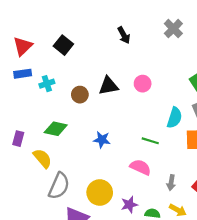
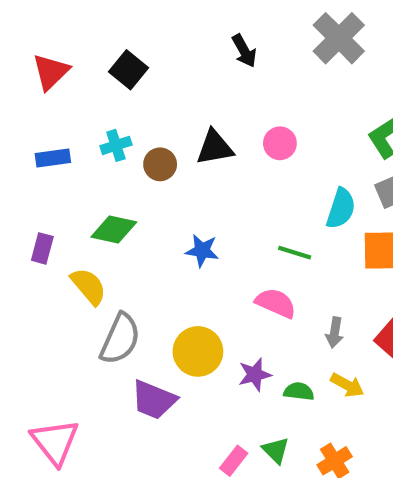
gray cross: (173, 29) -> (339, 38), size x1.4
blue rectangle: (23, 74) -> (53, 158), moved
cyan cross: (47, 84) -> (116, 145), moved

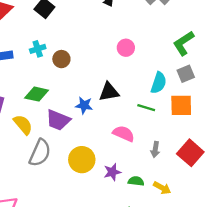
black triangle: (215, 147) -> (109, 92), moved
green line: (295, 253) -> (146, 108), moved
yellow arrow: (347, 385) -> (162, 188), moved
purple trapezoid: (154, 400) -> (58, 120), moved

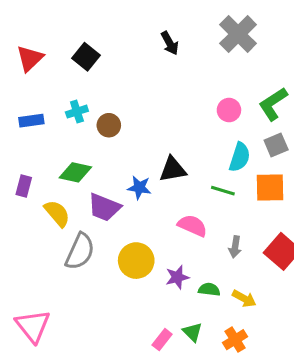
pink circle: (126, 48) -> (229, 110), moved

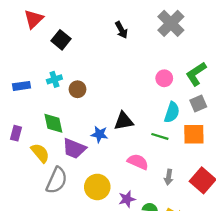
red triangle: (30, 58) -> (34, 19), moved
green diamond: (75, 172) -> (53, 123), turned 65

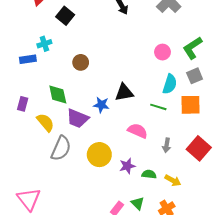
cyan cross: (54, 79) -> (44, 44), moved

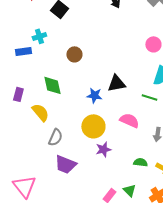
purple trapezoid: (78, 118) -> (65, 164), moved
gray semicircle: (61, 148) -> (55, 137), size x0.7
yellow circle: (99, 155) -> (93, 126), moved
purple star: (127, 166) -> (103, 149), moved

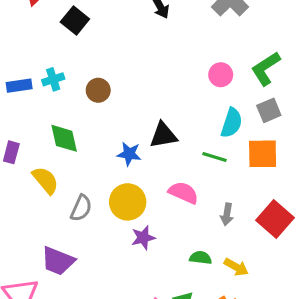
cyan cross: (39, 36) -> (53, 79), moved
gray semicircle: (55, 137) -> (81, 208), moved
purple trapezoid: (65, 164) -> (58, 261), moved

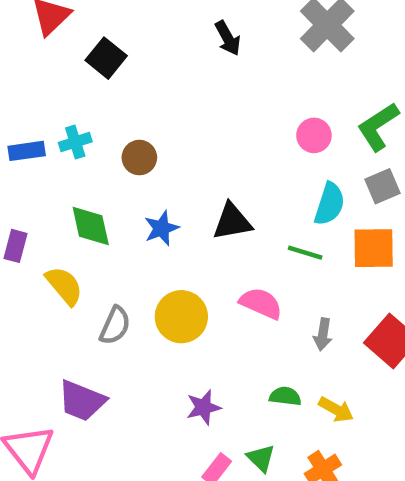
blue star: (129, 154) -> (161, 228), moved, turned -30
purple star: (143, 238) -> (203, 407), moved

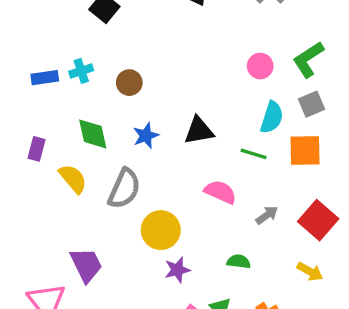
yellow circle: (181, 317) -> (161, 230), moved
gray semicircle: (115, 326) -> (124, 189), moved, size x1.4
gray arrow: (323, 334) -> (267, 215), turned -135
purple trapezoid: (82, 401) -> (86, 265), turned -138
yellow arrow: (336, 410) -> (310, 272), moved

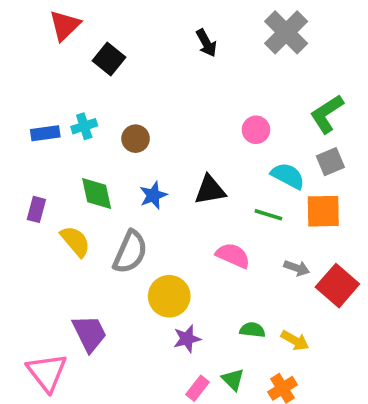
pink circle: (260, 66) -> (256, 130), moved
cyan semicircle: (272, 117) -> (288, 176), turned -80
gray arrow: (267, 215) -> (297, 268), moved, turned 55
yellow arrow: (310, 272) -> (295, 340), moved

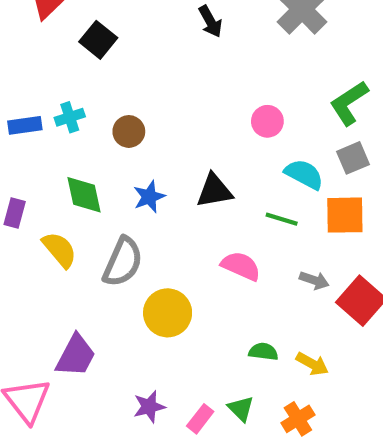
purple trapezoid: (90, 333) -> (76, 356), turned 54
purple star: (187, 339) -> (149, 407), moved

